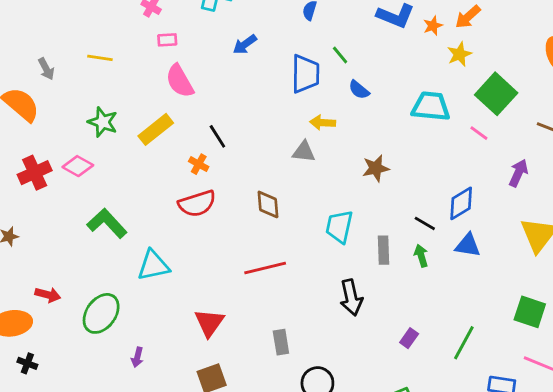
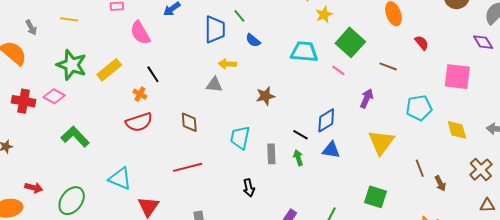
pink semicircle: (180, 81) -> (140, 33), moved
green star: (103, 122) -> (72, 65), size x1.4
red cross: (35, 173) -> (24, 101), turned 35
cyan triangle: (153, 265) -> (120, 178), moved, turned 35
black arrow: (351, 298) -> (249, 188), size x0.7

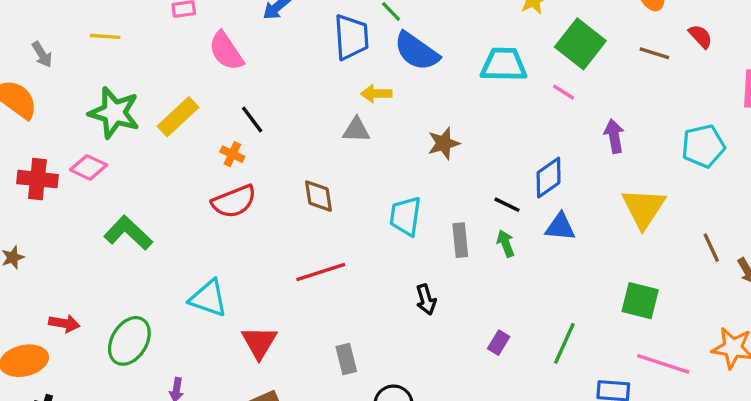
blue semicircle: (253, 40) -> (417, 51), size x1.8
brown line: (388, 66) -> (654, 53), moved
purple arrow: (367, 98) -> (614, 136), turned -30

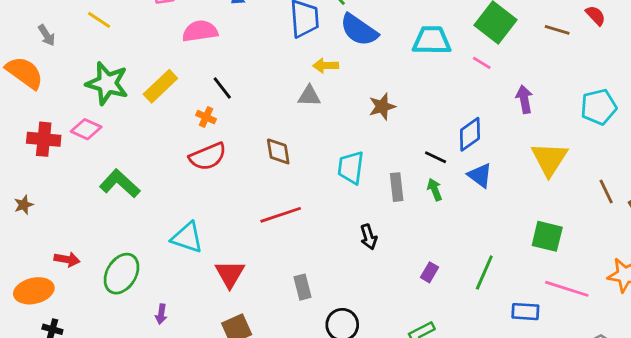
yellow line: (105, 36) -> (99, 20), turned 30
pink semicircle: (226, 51) -> (200, 31), turned 116
blue triangle: (560, 227) -> (480, 175), turned 32

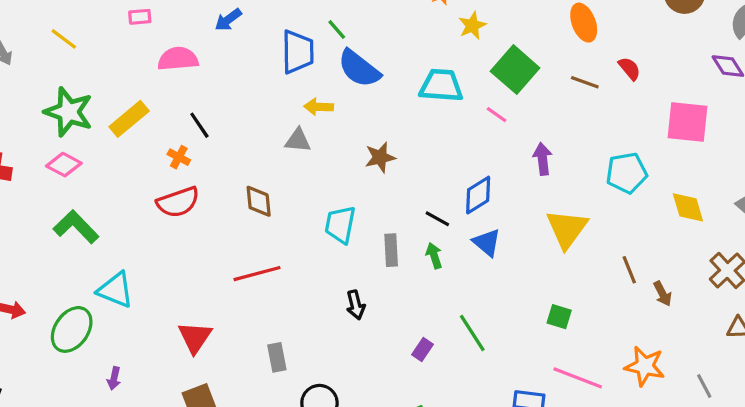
pink diamond: (86, 129) -> (64, 165), moved
green square: (547, 236) -> (559, 317), size x0.7
cyan triangle: (187, 237) -> (115, 290), moved
green line: (484, 272) -> (472, 333), moved, turned -60

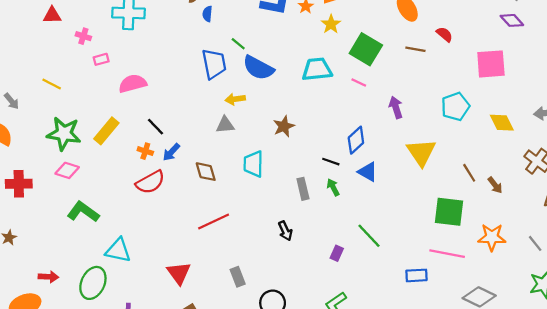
blue arrow: (228, 20) -> (171, 152), moved
cyan trapezoid: (340, 225) -> (253, 164), moved
green square: (559, 317) -> (449, 212), moved, size x1.8

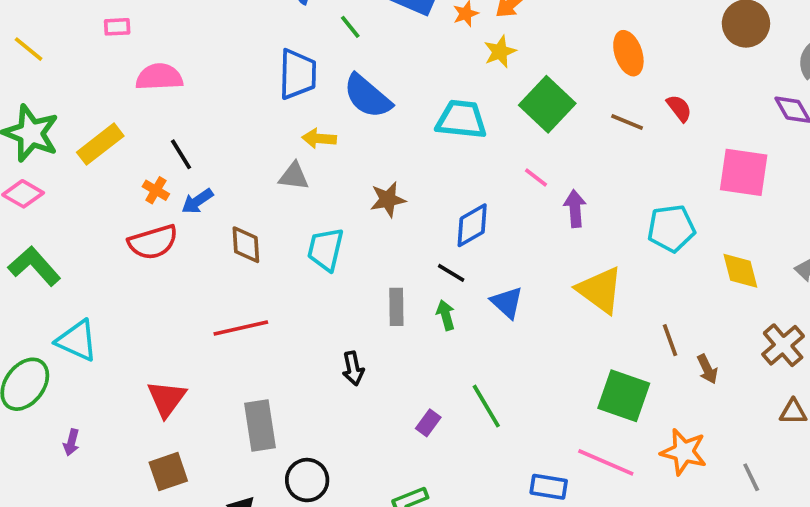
green line: (238, 44) -> (350, 27), moved
pink line: (359, 83) -> (536, 177), moved
blue diamond: (356, 140) -> (472, 225), moved
yellow triangle: (421, 152) -> (600, 290), turned -32
gray rectangle: (238, 277) -> (260, 426), size x1.5

